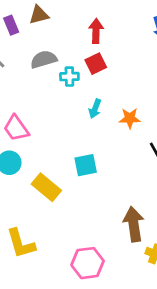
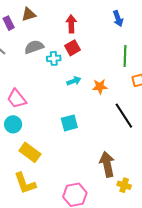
cyan arrow: (95, 109) -> (74, 81), turned -128
yellow rectangle: (46, 187) -> (30, 152), moved

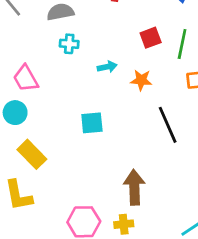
red square: (72, 48) -> (151, 38), moved
cyan cross: (54, 58) -> (69, 44), moved
yellow cross: (124, 185) -> (124, 224), moved, turned -32

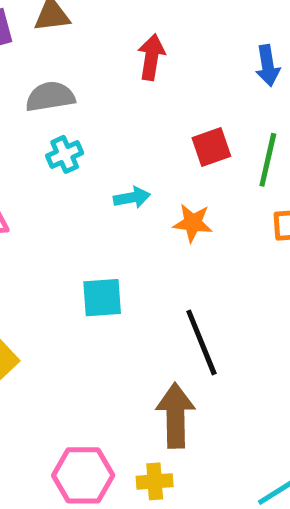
cyan cross: (69, 44) -> (65, 154), turned -30
black line: (168, 125) -> (201, 342), moved

